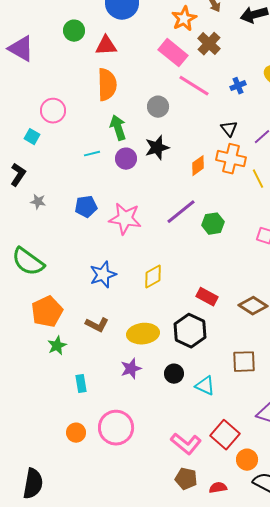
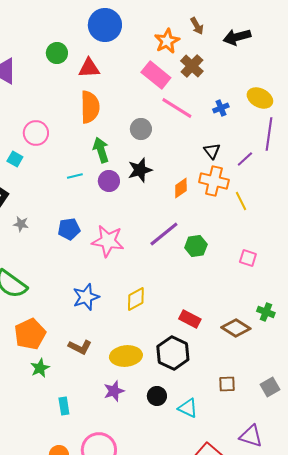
brown square: (244, 362) -> (227, 384), size x0.7

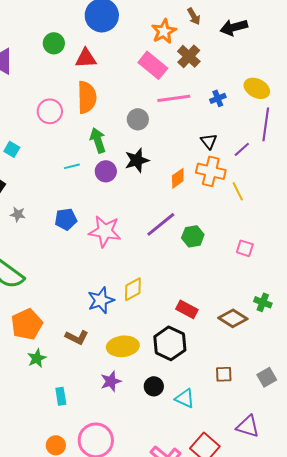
pink line: (177, 108) -> (174, 98), turned -40
pink circle: (36, 133) -> (50, 111), moved
blue star: (86, 297) -> (101, 300), moved

